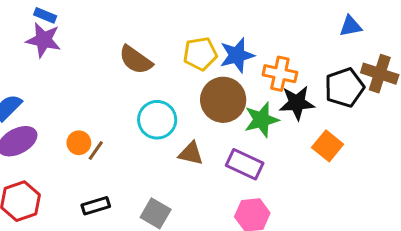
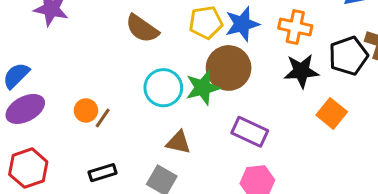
orange cross: (280, 74) -> (295, 27), moved
green star: (262, 120) -> (203, 88), moved
brown triangle: (191, 154) -> (178, 142), moved

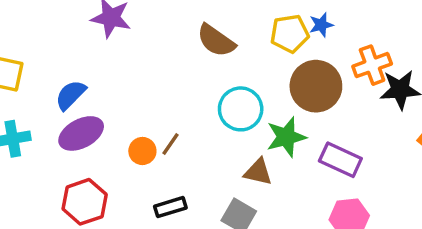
blue star: (242, 24) -> (321, 25), moved, size x0.6
orange cross: (295, 27) -> (372, 65), moved, turned -32
green star: (203, 88) -> (286, 137), moved
orange circle: (86, 110) -> (142, 151), moved

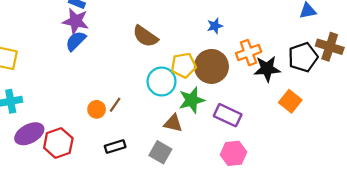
yellow pentagon: (290, 34) -> (184, 65), moved
blue semicircle: (71, 95) -> (76, 41), moved
purple ellipse: (81, 133) -> (29, 134), moved

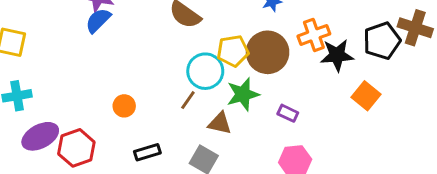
brown line: (115, 105) -> (188, 100), moved
purple rectangle: (228, 115) -> (288, 113), size x0.6

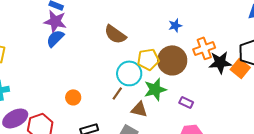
orange square: (366, 96) -> (240, 68), moved

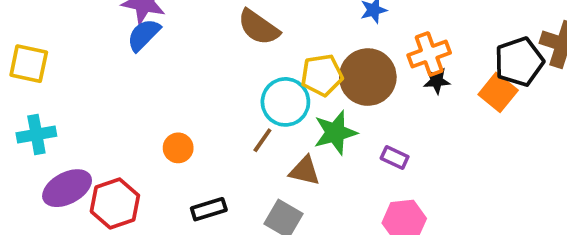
black star: (220, 62) -> (437, 81), moved, size x0.6

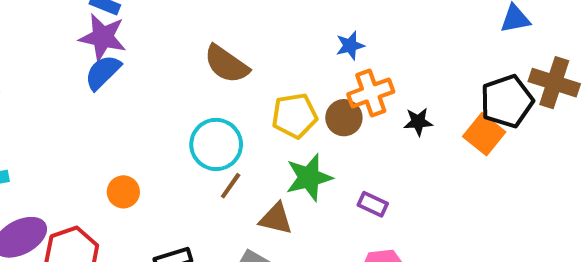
orange cross: (429, 54) -> (371, 93), moved
brown circle: (368, 77) -> (344, 118), size x0.6
cyan circle: (285, 102) -> (216, 144), moved
orange circle: (178, 148) -> (123, 192), moved

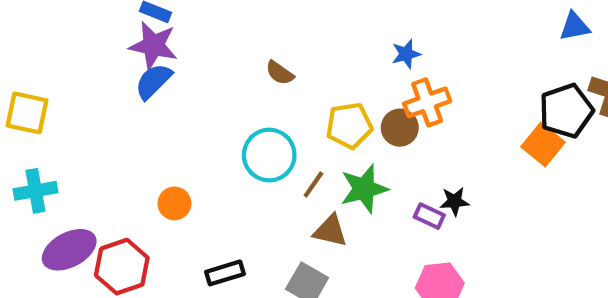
brown semicircle: (226, 64) -> (280, 73), size x0.6
black star: (418, 122) -> (455, 201), moved
brown line: (231, 186) -> (313, 184), moved

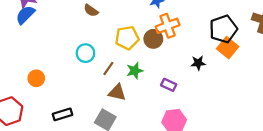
black pentagon: (566, 111) -> (223, 29), moved
cyan circle: (269, 155) -> (85, 53), size x0.7
green star: (364, 189) -> (135, 71), size x0.7
black star: (455, 201) -> (198, 63), moved

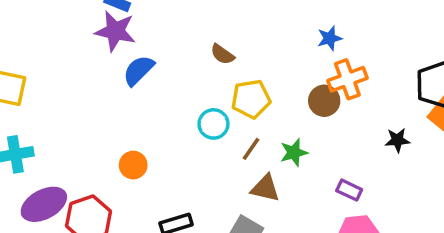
blue semicircle: (25, 15) -> (139, 70), moved
yellow pentagon: (127, 38) -> (251, 99), moved
purple rectangle: (169, 85) -> (349, 190), moved

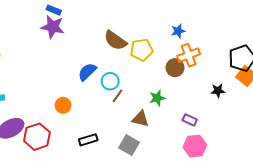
brown semicircle: (222, 54) -> (115, 40), size x1.6
blue semicircle: (139, 70) -> (87, 72), moved
yellow pentagon: (251, 99) -> (142, 50), moved
brown line: (251, 149) -> (117, 96), moved

